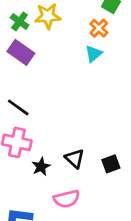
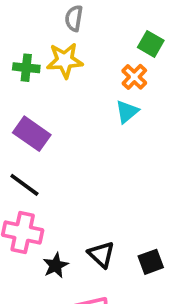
green cross: (20, 21) -> (26, 68), turned -30
purple rectangle: (21, 52) -> (32, 134), moved

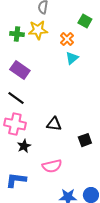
orange cross: (134, 77) -> (67, 39), moved
black triangle: (101, 254) -> (54, 124), moved, turned -35
black star: (56, 265) -> (24, 146), moved

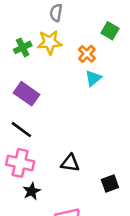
green cross: (17, 34) -> (23, 47), turned -32

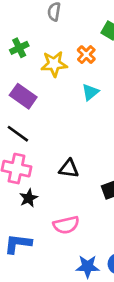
yellow star: (50, 42) -> (54, 64), moved
cyan triangle: (93, 78) -> (90, 92), moved

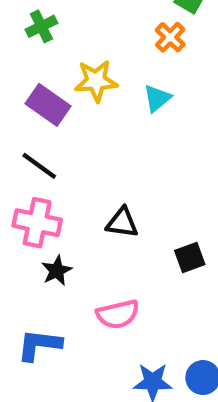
orange cross: (86, 55) -> (170, 37), moved
yellow star: (54, 64) -> (96, 81), moved

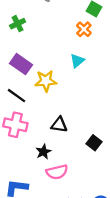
yellow star: (96, 81) -> (46, 81), moved
black square: (190, 258) -> (94, 143), turned -32
black star: (57, 271) -> (43, 152), moved

